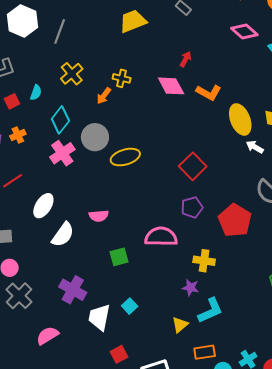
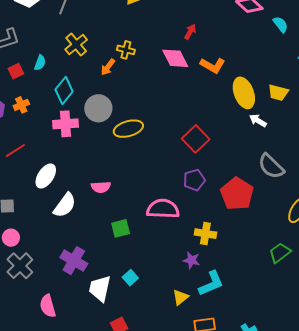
pink cross: (62, 153) -> (65, 124), turned 30
pink semicircle: (47, 336) -> (48, 306), turned -75

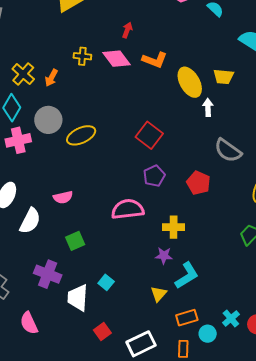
yellow cross: (76, 45) -> (23, 74), moved
yellow cross: (126, 50) -> (82, 56), moved
white arrow: (258, 121) -> (208, 107), turned 66
red pentagon: (237, 194) -> (198, 183), size x0.7
green square: (121, 228) -> (75, 241), moved

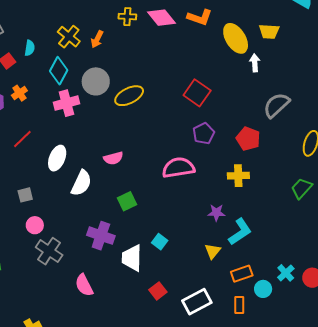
gray semicircle: (228, 150) -> (276, 105), turned 104
yellow cross: (174, 227) -> (238, 176), moved

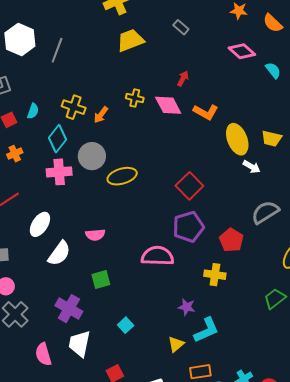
yellow cross: (69, 37) -> (74, 107), turned -30
white arrow: (255, 63) -> (252, 167), turned 114
purple pentagon: (204, 133) -> (188, 227), size x1.4
white trapezoid: (132, 258) -> (80, 344), moved

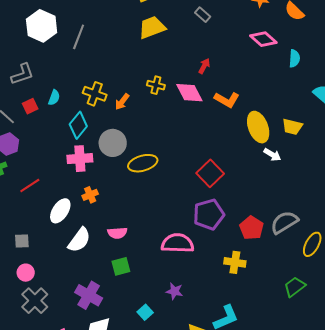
cyan semicircle: (273, 70) -> (294, 58), turned 42
orange cross: (15, 154) -> (90, 195), moved
gray semicircle: (265, 212) -> (284, 222), moved
pink semicircle: (95, 235) -> (117, 233), moved
purple star: (187, 307) -> (175, 291), moved

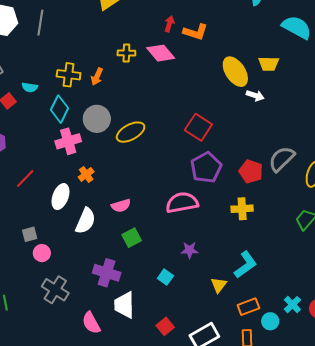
cyan semicircle: (54, 98) -> (30, 87), turned 91
orange L-shape: (227, 100) -> (195, 32), moved
pink circle: (26, 273) -> (42, 253), moved

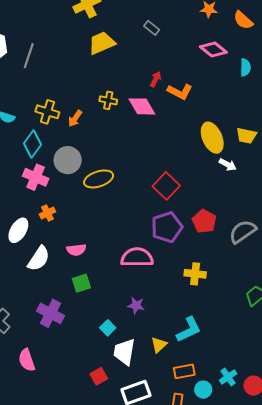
pink cross: (68, 141) -> (36, 177), turned 30
red pentagon: (251, 171) -> (204, 221), moved
white trapezoid: (124, 305) -> (124, 352), moved

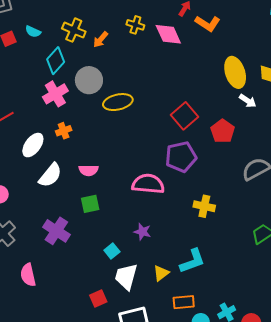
pink cross: (36, 177) -> (55, 94), turned 30
red pentagon: (204, 221) -> (223, 131), moved

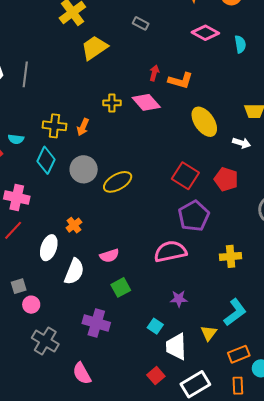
yellow ellipse: (235, 72) -> (204, 122), moved
pink cross: (55, 94) -> (17, 198), moved, turned -30

